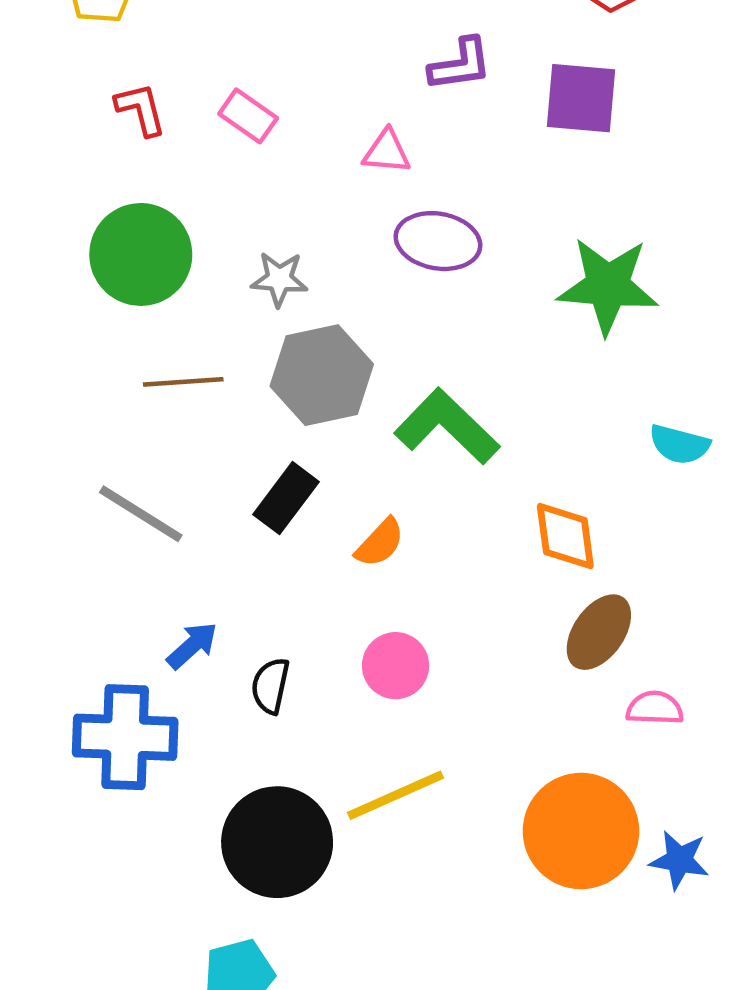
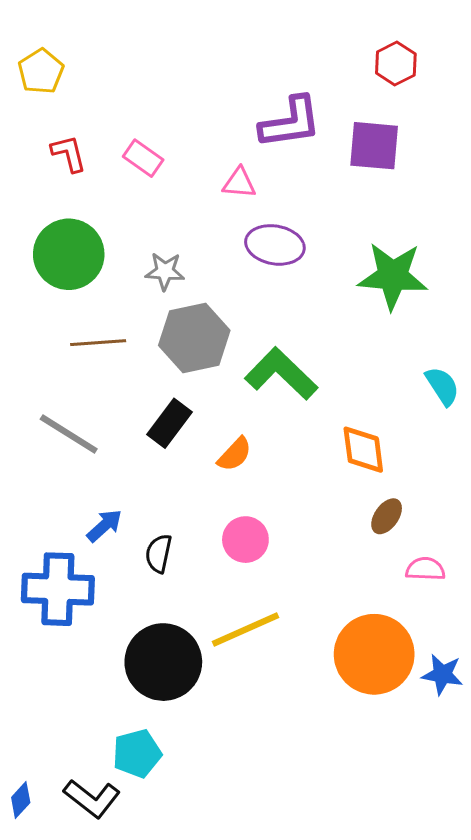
purple L-shape: (460, 65) -> (290, 122), size x1.4
cyan semicircle: (679, 444) -> (442, 386), turned -138
brown ellipse: (599, 632) -> (387, 516), size x0.7

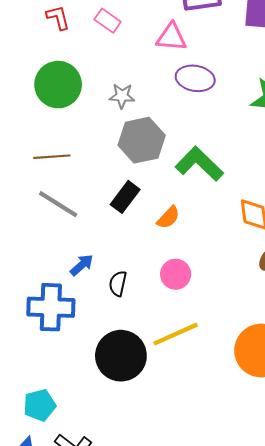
pink triangle: (239, 183) -> (171, 37), size x1.4
brown line: (98, 343) -> (52, 157), moved
cyan pentagon: (137, 753) -> (40, 405), moved

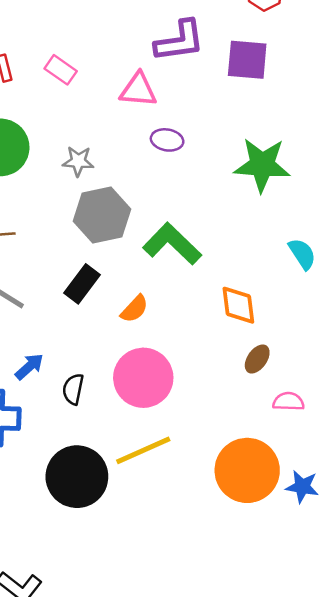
purple ellipse: (195, 78) -> (167, 140), size x0.7
pink circle: (176, 274) -> (143, 378), size x1.6

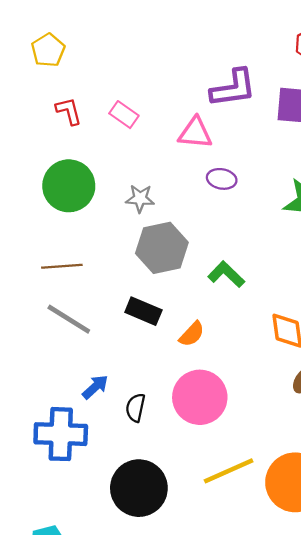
green L-shape: (172, 244) -> (226, 274), size x0.7
black rectangle: (82, 284) -> (143, 311), turned 76
yellow line: (143, 450) -> (229, 471), moved

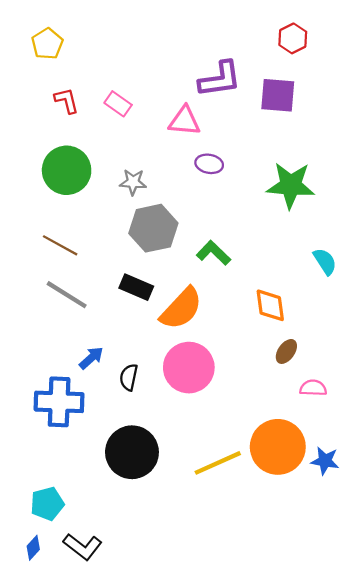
brown line: (62, 266) -> (60, 245), turned 33
orange semicircle: (192, 334) -> (181, 309), size x1.8
yellow line: (229, 471) -> (218, 463), moved

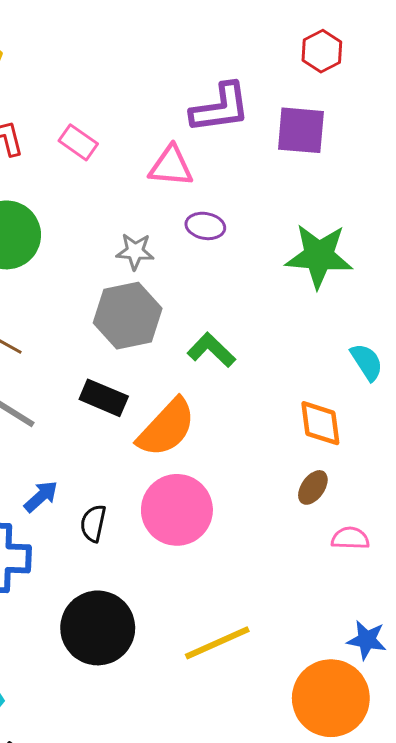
gray star: (133, 182) -> (135, 251), moved
orange diamond: (270, 305) -> (320, 423), moved
orange circle: (278, 447) -> (331, 698), moved

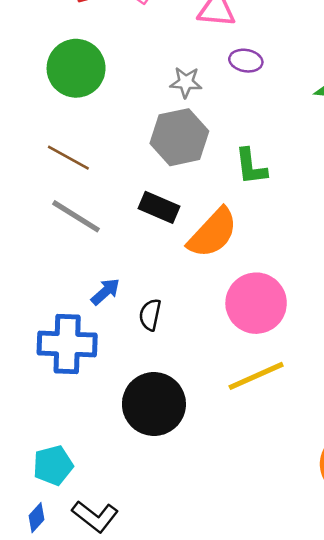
green L-shape: (211, 350) -> (251, 167), turned -141
pink circle: (177, 510) -> (256, 303), moved
yellow line: (217, 643) -> (256, 376), moved

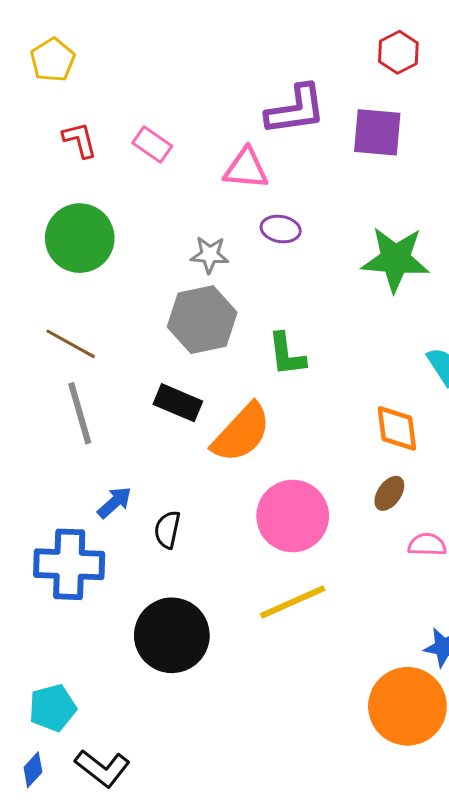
gray line: (76, 216) -> (80, 413), turned 42

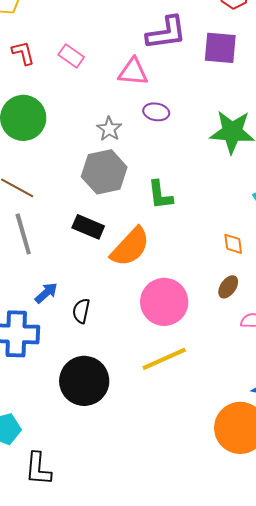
gray star: (210, 255) -> (109, 129), turned 30
orange diamond: (397, 428) -> (233, 244), size x0.7
black L-shape: (102, 768) -> (38, 469), turned 57

